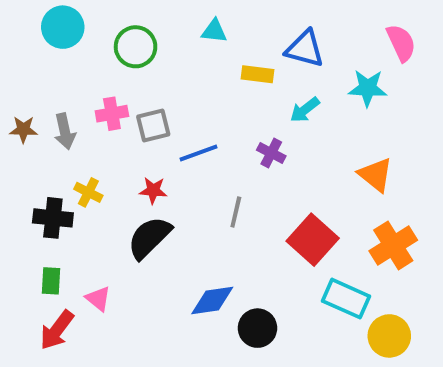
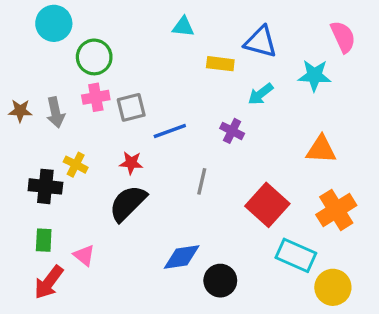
green circle: (136, 47) -> (94, 57), moved
orange triangle: (376, 175) -> (321, 149), turned -36

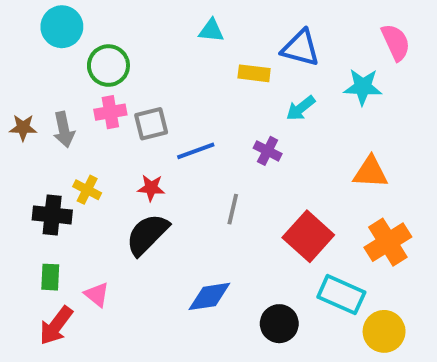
black circle: (220, 281) -> (279, 324), moved

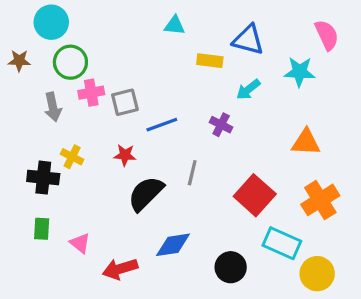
green circle: (108, 66) -> (70, 62), moved
brown star: (23, 128) -> (19, 61), moved
black semicircle: (147, 234) -> (146, 194), moved
red arrow: (56, 326) -> (120, 269), moved, turned 36

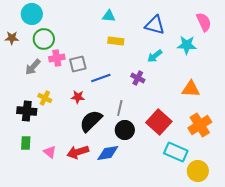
yellow rectangle: (210, 61) -> (116, 41), moved
gray arrow: (53, 107) -> (33, 67), turned 54
black circle: (231, 267) -> (125, 130), moved
red arrow: (120, 269) -> (78, 152), moved

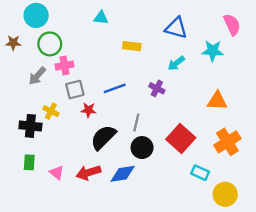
cyan triangle: (109, 16) -> (101, 18), moved
gray square: (78, 64) -> (75, 89), moved
cyan rectangle: (176, 152) -> (200, 173), size x0.7

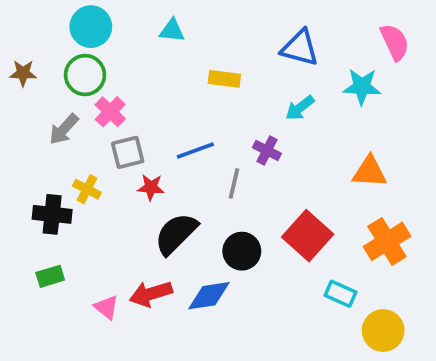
cyan circle: (36, 15) -> (91, 27), moved
pink cross: (65, 66) -> (110, 112), turned -36
gray line: (136, 123) -> (234, 183), moved
green rectangle: (29, 162) -> (50, 276), turned 70
pink triangle: (57, 173) -> (106, 307), moved

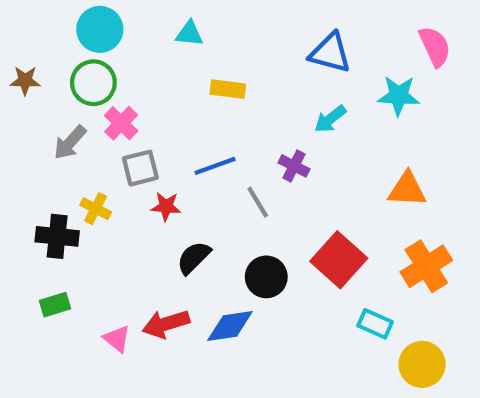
yellow rectangle: (224, 79) -> (228, 89), moved
gray line: (234, 183) -> (258, 202), turned -44
black semicircle: (176, 234) -> (194, 258), size x0.7

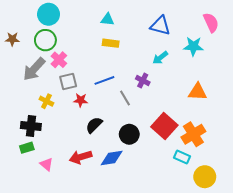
cyan triangle: (189, 34) -> (107, 19), moved
gray arrow: (70, 142) -> (34, 69), size x1.4
black cross: (57, 236) -> (31, 126), moved
orange cross: (426, 266) -> (193, 134), moved
pink triangle: (117, 339) -> (46, 164), moved

